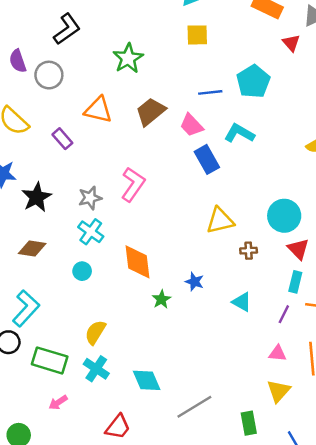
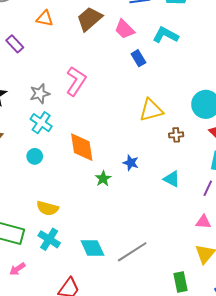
orange triangle: (98, 110) -> (45, 18), size x0.7
blue rectangle: (207, 159) -> (138, 58), size x0.7
yellow semicircle: (95, 332) -> (47, 208), turned -105
gray line: (194, 407) -> (132, 252), moved

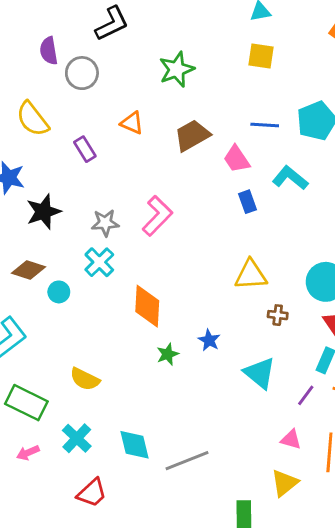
cyan circle: (35, 156) -> (59, 292), moved
cyan triangle: (172, 179) -> (260, 373), size x1.4
cyan cross: (49, 239) -> (77, 438), moved

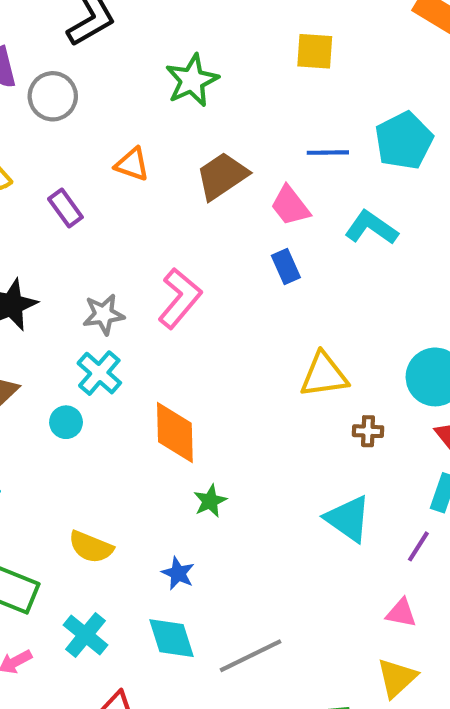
blue rectangle: (248, 202) -> (286, 266), moved
cyan circle: (59, 292) -> (66, 422), moved
blue star: (209, 340) -> (178, 573), moved

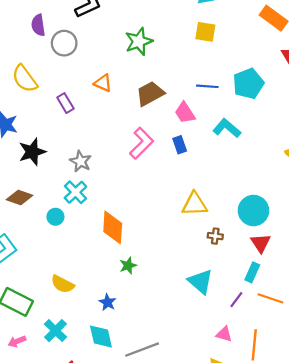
pink L-shape: (180, 298) -> (141, 143), moved
gray star: (104, 314) -> (81, 161), turned 30

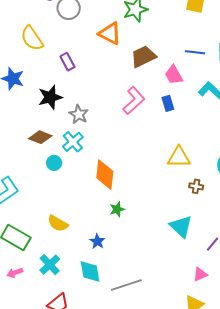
orange triangle: (103, 83) -> (110, 33), moved, size x1.4
black star: (32, 152) -> (50, 97), moved
brown diamond: (20, 197) -> (40, 137), moved
pink triangle: (224, 334) -> (200, 274), turned -42

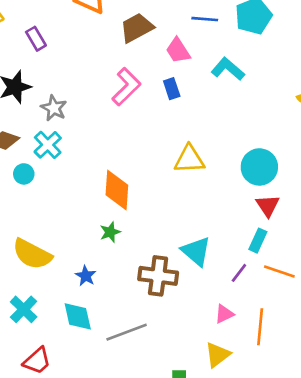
orange diamond: (105, 175) -> (117, 190), moved
brown cross: (196, 186) -> (158, 276), moved, size x2.0
yellow semicircle: (58, 223) -> (32, 254), size x1.4

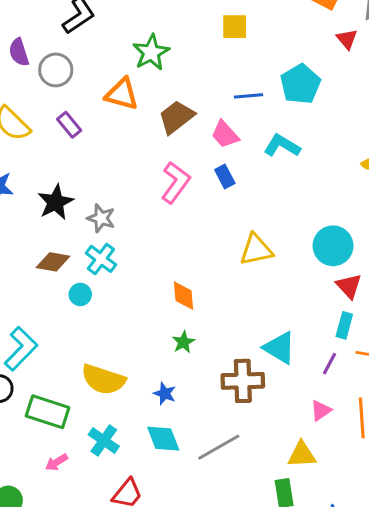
purple rectangle: (36, 39) -> (69, 125), moved
orange diamond: (117, 190) -> (183, 296), size x0.7
yellow triangle: (218, 355) -> (302, 455), moved, turned 44

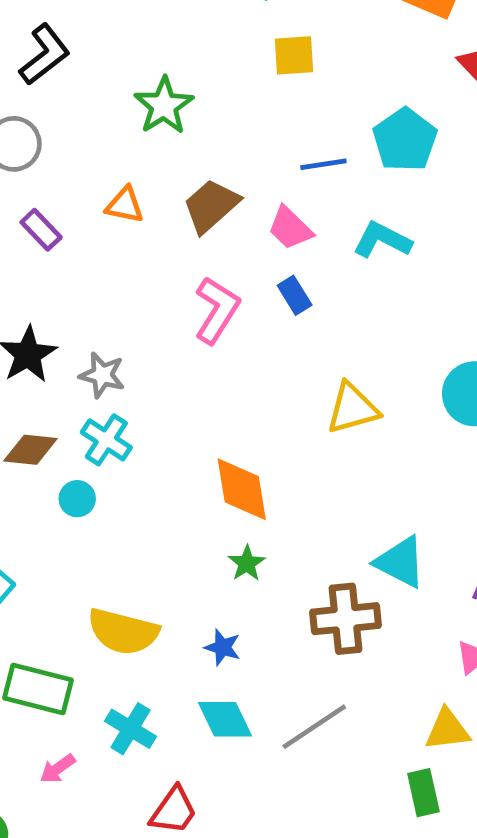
orange triangle: (122, 94) -> (125, 205), moved, size x0.7
orange diamond: (183, 296) -> (242, 489), size x1.4

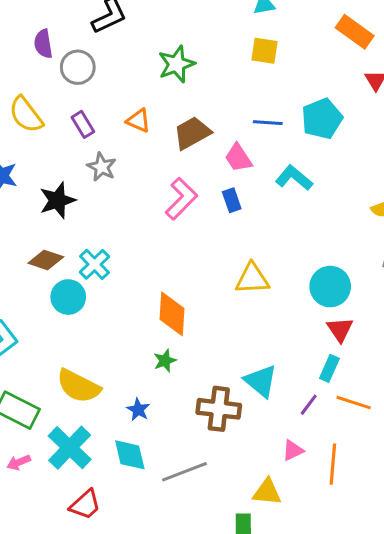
gray star: (102, 375) -> (102, 167), moved
cyan circle: (77, 499) -> (68, 297), size x1.5
cyan cross: (130, 729) -> (70, 448), size x1.4

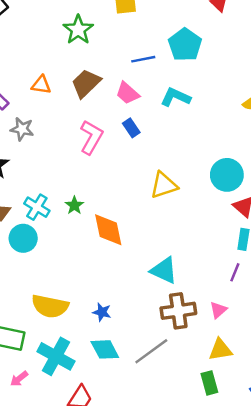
green star: (176, 64) -> (78, 30), moved
green star: (165, 361) -> (74, 205), moved
cyan triangle: (261, 381) -> (164, 270), moved
brown cross: (219, 409) -> (178, 311), moved
pink triangle: (293, 450) -> (218, 310), moved

